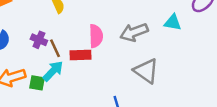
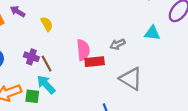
gray arrow: (134, 32) -> (118, 44), size x0.6
red rectangle: (81, 55) -> (95, 62), moved
cyan arrow: (53, 71) -> (46, 85), turned -84

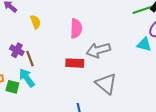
cyan triangle: (152, 33) -> (144, 44), moved
gray arrow: (118, 44) -> (98, 50), size x1.6
pink semicircle: (83, 50) -> (76, 29), moved

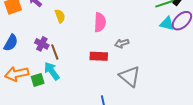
cyan triangle: (144, 44) -> (167, 24), moved
gray arrow: (98, 50) -> (122, 43), size x0.6
green square: (12, 87) -> (38, 80), turned -32

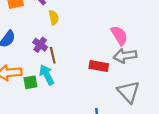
yellow semicircle: (60, 16) -> (54, 17), moved
pink semicircle: (100, 22) -> (119, 35), moved, turned -42
gray arrow: (122, 43) -> (125, 56), size x1.5

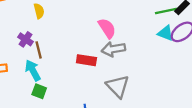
green square: (30, 82) -> (39, 91), moved, turned 32

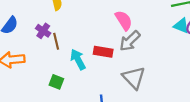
gray arrow: (113, 49) -> (130, 41), turned -35
cyan arrow: (33, 70) -> (78, 59), moved

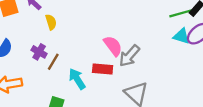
pink semicircle: (124, 20) -> (113, 46), moved
brown line: (56, 41) -> (53, 62), turned 49

